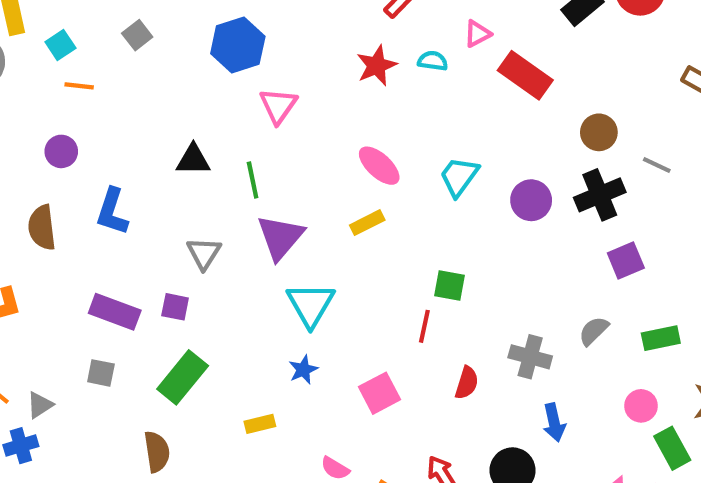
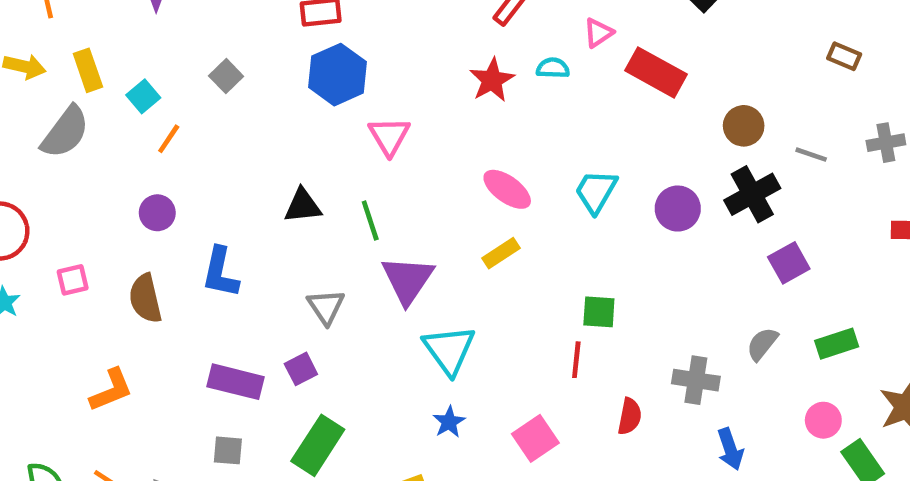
orange line: (79, 86) -> (169, 139), turned -56
purple square: (175, 307) -> (301, 369), turned -32

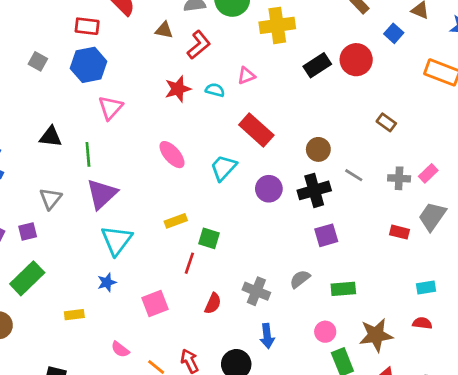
red rectangle: (656, 72) -> (256, 130), moved
gray square: (226, 76) -> (38, 61), moved, turned -30
yellow rectangle: (501, 253) -> (176, 221), moved

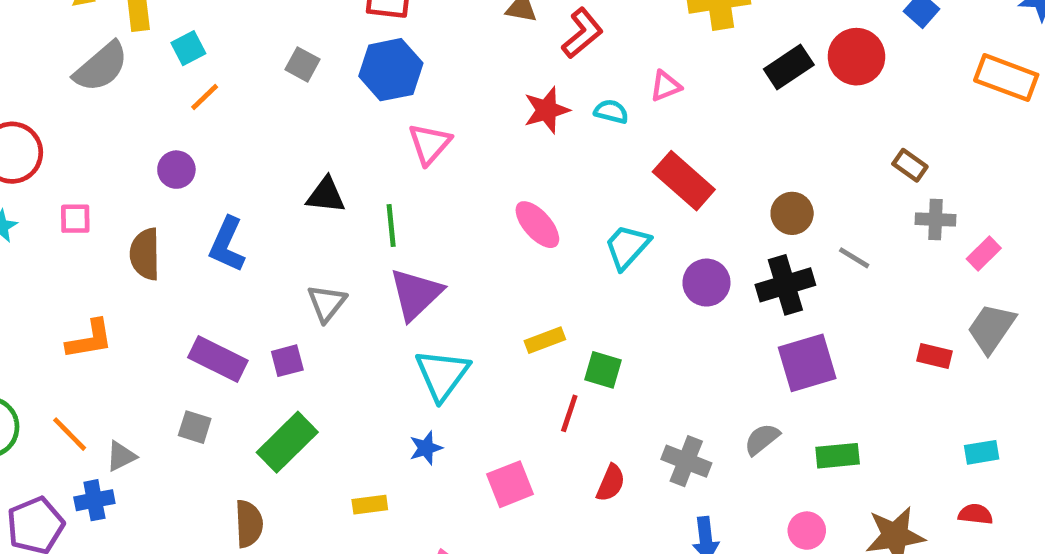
gray cross: (399, 178) -> (935, 219), moved
purple square: (326, 235) -> (807, 363), size x1.4

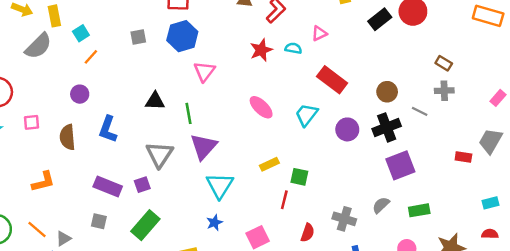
gray square: (302, 64) -> (138, 37), turned -35
gray cross: (935, 219) -> (444, 91), moved
pink rectangle: (984, 254) -> (498, 98), moved
gray triangle: (327, 303) -> (160, 154), size x1.4

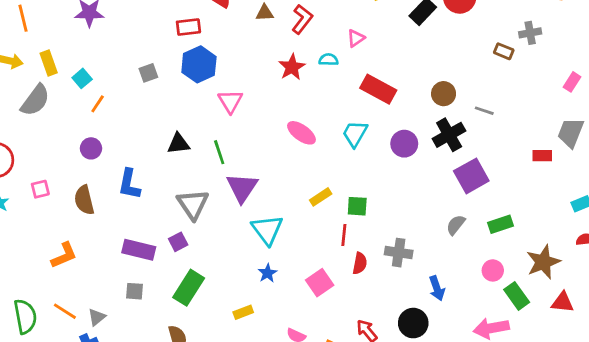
gray cross: (444, 91) -> (530, 33), moved
gray cross: (344, 219) -> (399, 253), moved
red semicircle: (308, 233) -> (360, 263), moved

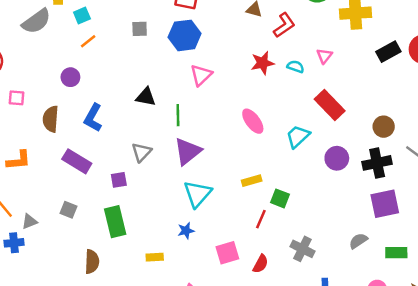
pink triangle: (356, 38) -> (324, 56), turned -35
gray triangle: (193, 204) -> (141, 152), size x0.7
purple rectangle: (139, 250) -> (77, 161), moved
red semicircle: (360, 263) -> (261, 264), moved
green rectangle: (189, 288) -> (115, 222), turned -64

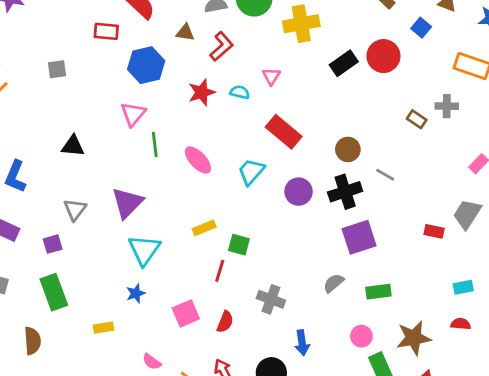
blue hexagon: (185, 35) -> (146, 65), moved
green line: (178, 115) -> (155, 144), moved

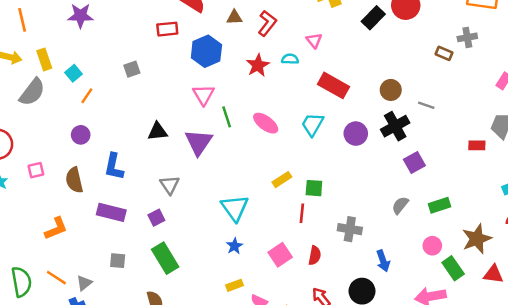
purple triangle: (127, 203) -> (199, 142), moved
purple square: (359, 237) -> (414, 162), size x0.7
yellow rectangle: (103, 328) -> (235, 285), moved

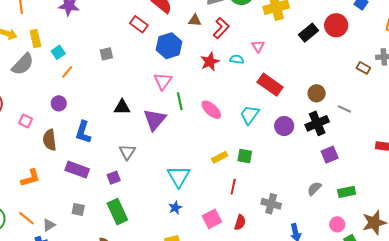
red rectangle: (167, 29) -> (139, 24), turned 36
pink square: (36, 170) -> (26, 121), moved, turned 32
green square: (314, 188) -> (245, 156), moved

